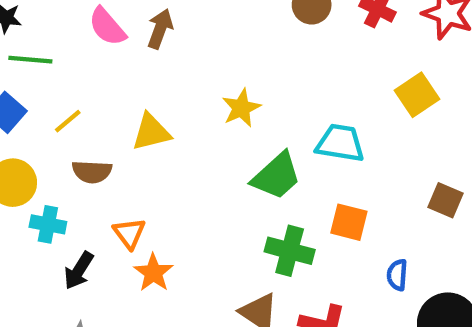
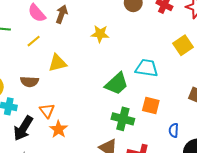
yellow star: (241, 108) -> (100, 34), moved, turned 30
yellow line: (68, 121) -> (34, 41), moved
black arrow: (79, 271) -> (23, 128), size x1.4

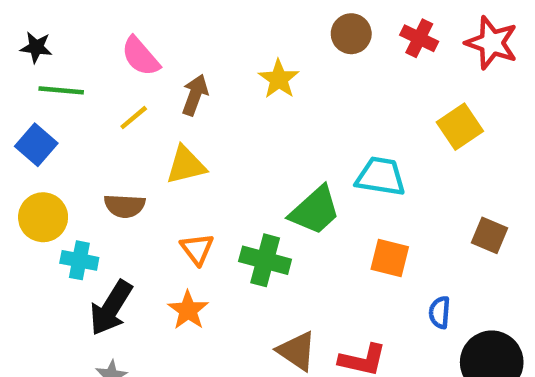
brown arrow: (62, 14) -> (195, 95), moved
yellow star: (100, 34) -> (279, 79), moved, turned 30
orange triangle: (47, 111) -> (197, 249), moved
green cross: (123, 119) -> (265, 260), moved

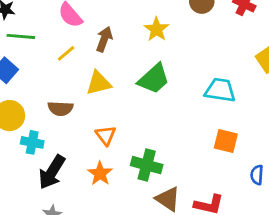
green trapezoid: (315, 210) -> (154, 79), moved
green cross: (265, 260) -> (147, 165), moved

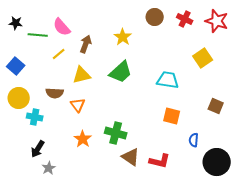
green line: (21, 36) -> (38, 35), moved
orange triangle: (106, 135) -> (78, 105), moved
black arrow: (52, 172) -> (38, 149), moved, size x0.7

